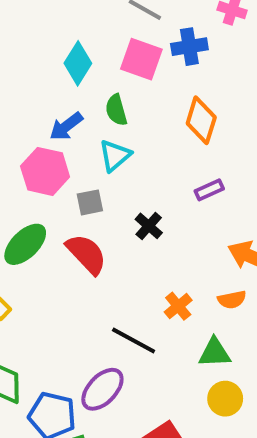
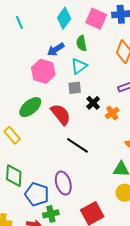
gray square: (90, 202) -> (75, 88), moved
orange cross: (178, 306) -> (112, 113), moved
black line: (134, 341) -> (77, 145), moved
purple ellipse: (102, 389) -> (63, 183), turned -65

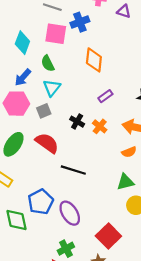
gray square: (75, 88) -> (44, 111), moved
blue pentagon: (37, 194) -> (41, 202), moved, turned -30

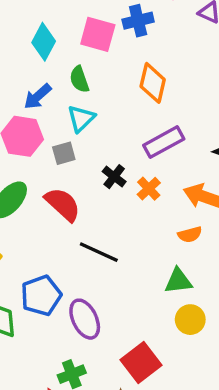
purple rectangle: (105, 96) -> (164, 142), size x1.6

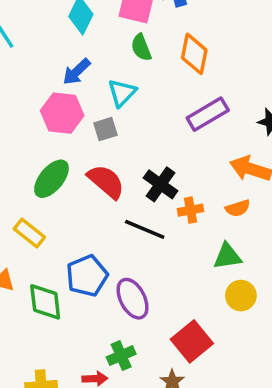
green semicircle: (79, 79) -> (141, 47), moved
black cross: (114, 177) -> (161, 184), moved, size x1.4
orange cross: (149, 189) -> (191, 210), moved, turned 35

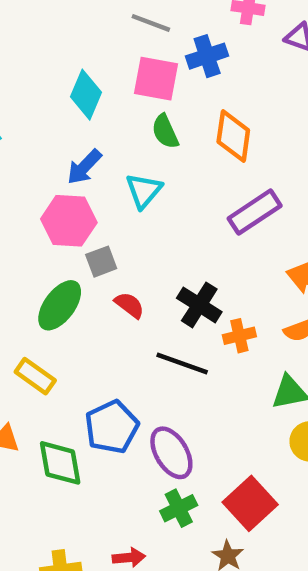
gray square: (105, 129) -> (101, 262), moved
red semicircle: (106, 182) -> (129, 305), size x0.6
green cross: (121, 356) -> (179, 508), moved

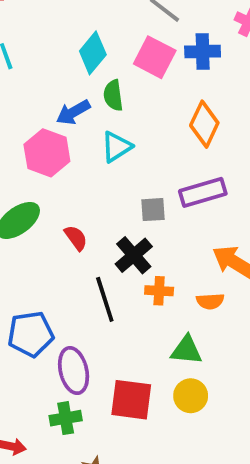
green semicircle: (165, 131) -> (113, 95), moved
gray square: (101, 262) -> (153, 210), moved
black line: (182, 364) -> (105, 299), turned 36
red square: (250, 503) -> (131, 400), moved, turned 33

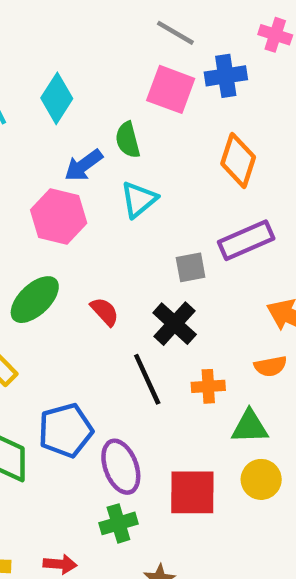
cyan diamond: (93, 53) -> (57, 98), moved
orange cross: (159, 291) -> (208, 386), moved

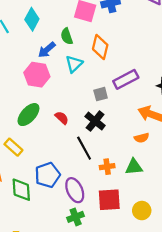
orange diamond: (238, 160) -> (100, 47), moved
orange cross: (208, 386) -> (107, 167), moved
yellow circle: (261, 479) -> (142, 211), moved

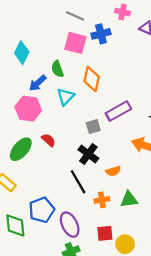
red semicircle: (62, 118) -> (48, 140), moved
orange semicircle: (142, 138) -> (113, 171), moved
red square: (109, 200) -> (105, 233), size x0.7
yellow circle: (142, 211) -> (125, 244), moved

